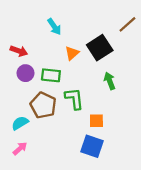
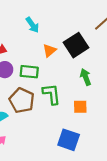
orange square: (96, 121) -> (80, 107), moved

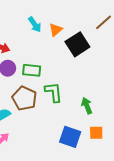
orange triangle: (49, 50) -> (56, 30), moved
green arrow: (86, 77) -> (87, 106), moved
orange square: (80, 107) -> (96, 133), moved

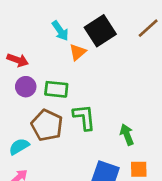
orange triangle: (56, 30) -> (78, 52), moved
black square: (77, 44) -> (100, 31), moved

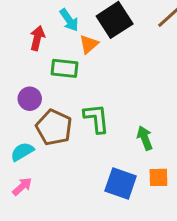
red arrow: (18, 60) -> (37, 38), moved, turned -96
purple circle: (26, 87) -> (30, 99), moved
green rectangle: (56, 89) -> (65, 68), moved

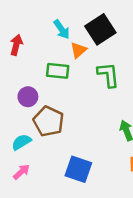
red arrow: (37, 38) -> (16, 45), moved
green L-shape: (96, 118) -> (108, 75), moved
blue square: (121, 183) -> (78, 169), moved

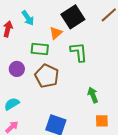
cyan arrow: (62, 29) -> (28, 18), moved
brown pentagon: (49, 121) -> (47, 76), moved

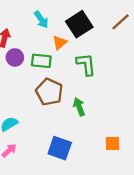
cyan arrow: (28, 18) -> (41, 20), moved
purple circle: (17, 69) -> (15, 57), moved
green arrow: (93, 95) -> (79, 107), moved

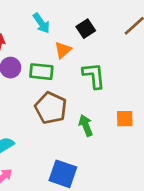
black square: (79, 24) -> (86, 29), size x0.6
orange square: (112, 144) -> (125, 119), moved

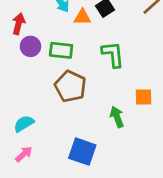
orange triangle: (63, 50) -> (82, 17), moved, turned 42
green arrow: (86, 125) -> (117, 117), moved

